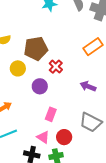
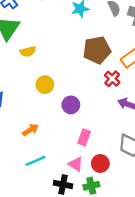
brown pentagon: (36, 49) -> (97, 50), moved
red cross: (56, 67) -> (112, 79), moved

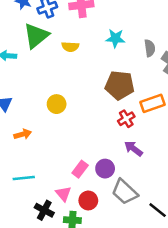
yellow semicircle: (28, 52) -> (70, 47), moved
purple circle: (71, 105) -> (105, 169), moved
orange arrow: (30, 130) -> (23, 134), moved

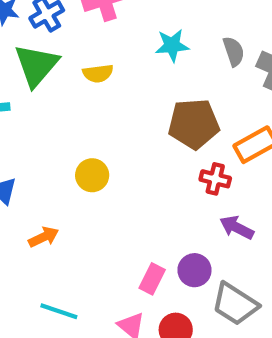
red cross: (126, 119) -> (215, 179), turned -35
cyan line: (24, 178) -> (59, 311), turned 35

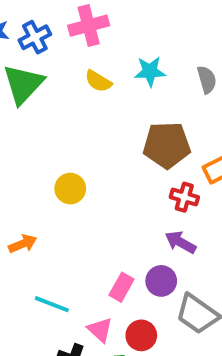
yellow semicircle: (98, 73) -> (98, 81), moved, turned 36
purple arrow: (237, 228) -> (181, 242), moved
cyan line: (59, 311) -> (52, 304), moved

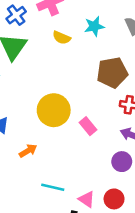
yellow circle: (70, 189) -> (54, 110), size x1.6
pink rectangle: (122, 287) -> (88, 126), moved, turned -60

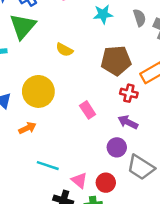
yellow semicircle: (62, 38) -> (64, 50), moved
yellow circle: (54, 110) -> (38, 91), moved

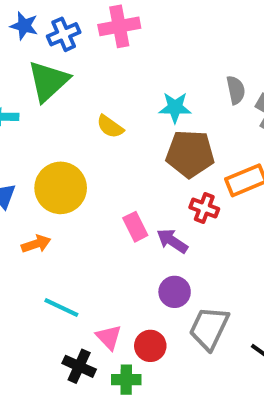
cyan star: (103, 14) -> (175, 108), moved
purple arrow: (128, 122) -> (172, 241), moved
gray trapezoid: (141, 167) -> (209, 328), turned 76

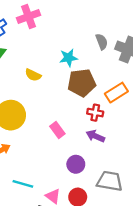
purple arrow: (172, 241) -> (95, 136), moved
purple circle: (175, 292) -> (76, 164), moved
gray trapezoid: (209, 328) -> (110, 181), turned 84

